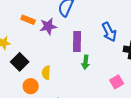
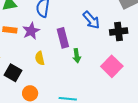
yellow semicircle: (46, 73) -> (40, 58), moved
pink square: (117, 82) -> (112, 66), size x1.5

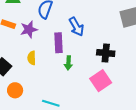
blue arrow: (91, 20) -> (76, 27), moved
black cross: (119, 32) -> (106, 53), moved

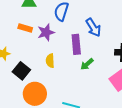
green arrow: (68, 63) -> (87, 64), turned 48
orange circle: (15, 90) -> (35, 94), size x1.5

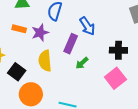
purple rectangle: (76, 44) -> (71, 44), turned 30
yellow semicircle: (50, 61) -> (45, 61), size x1.5

